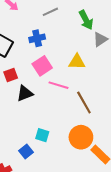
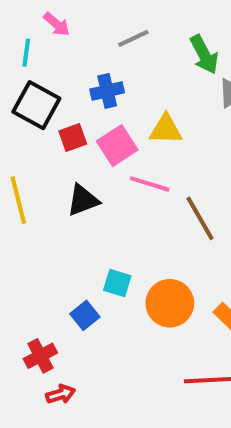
yellow triangle: (77, 62) -> (166, 129), moved
red square: (11, 75) -> (73, 137), moved
orange circle: (81, 137) -> (170, 303), moved

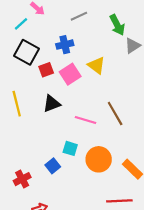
cyan line: (26, 53) -> (21, 24), turned 40
yellow triangle: (166, 129) -> (96, 65), turned 36
pink line: (150, 184) -> (86, 120), moved
red cross: (40, 356) -> (22, 179), moved

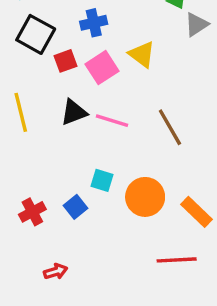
pink line: (86, 120) -> (112, 121), moved
red cross: (22, 179) -> (32, 212), moved

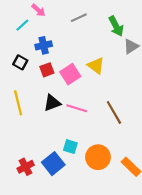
blue cross: (94, 23) -> (44, 45), moved
black square: (36, 34) -> (20, 62), moved, size x0.6
blue square: (75, 207) -> (53, 164), size x1.5

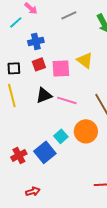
black square: (20, 62) -> (14, 68), moved, turned -32
pink square: (70, 74) -> (61, 68), turned 30
cyan square: (70, 147) -> (61, 136), turned 32
orange circle: (98, 157) -> (86, 131), moved

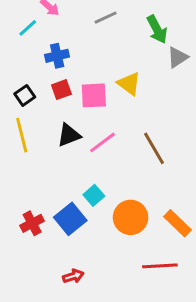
black square: (14, 68) -> (25, 95), turned -32
pink line: (67, 100) -> (103, 142), turned -54
orange circle: (86, 131) -> (131, 217), moved
red arrow: (33, 191) -> (73, 276), moved

